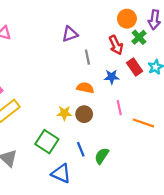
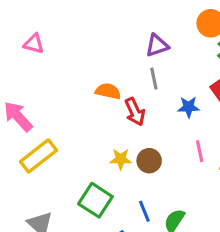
purple triangle: (70, 34) -> (157, 45), moved
red arrow: (116, 45) -> (135, 112), moved
orange semicircle: (85, 88) -> (108, 91), moved

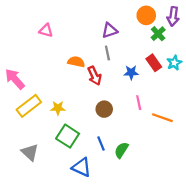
pink triangle: (34, 44) -> (46, 30), moved
yellow star: (121, 159) -> (58, 108), moved

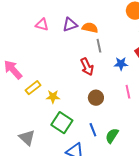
purple triangle: (110, 30) -> (70, 25), moved
orange semicircle: (76, 62) -> (90, 28), moved
yellow rectangle: (29, 106) -> (33, 88), moved, size x0.7

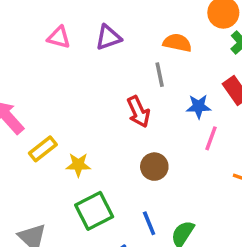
orange semicircle: (90, 28) -> (177, 43), moved
pink line: (128, 92) -> (211, 138), moved, turned 32
green square: (62, 123) -> (94, 211), turned 30

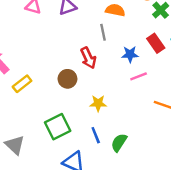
pink line: (211, 138) -> (139, 76), turned 49
yellow star: (78, 165) -> (98, 103), moved
brown circle: (154, 167) -> (67, 79), moved

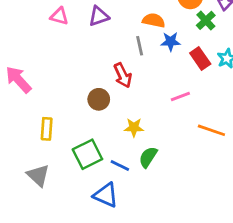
blue star: (130, 54) -> (171, 42), moved
yellow rectangle: (22, 84) -> (47, 129), moved, turned -48
blue line: (96, 135) -> (120, 166), moved, turned -42
green semicircle: (119, 143) -> (148, 157), moved

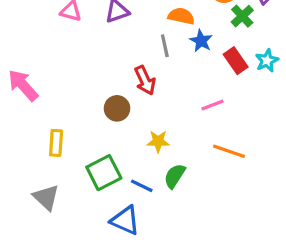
blue star: (171, 42) -> (201, 41), turned 30
orange line: (211, 130) -> (229, 151), moved

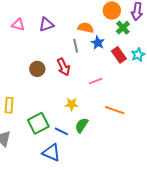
pink line: (213, 105) -> (96, 81), moved
brown circle: (117, 108) -> (37, 69), moved

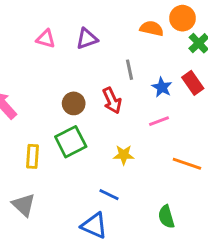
orange semicircle: (86, 28) -> (152, 28), moved
blue star: (98, 43) -> (162, 87), moved
green square: (38, 123) -> (71, 142), moved
green semicircle: (82, 125) -> (166, 217), moved, turned -49

